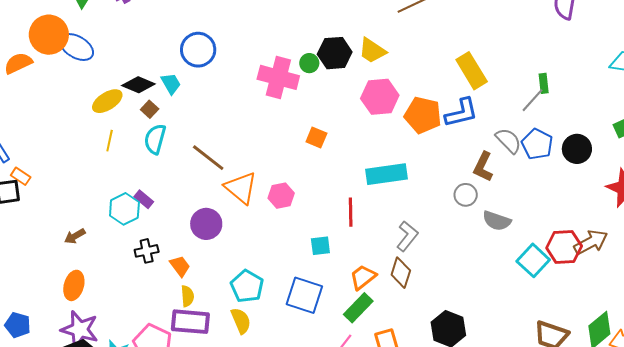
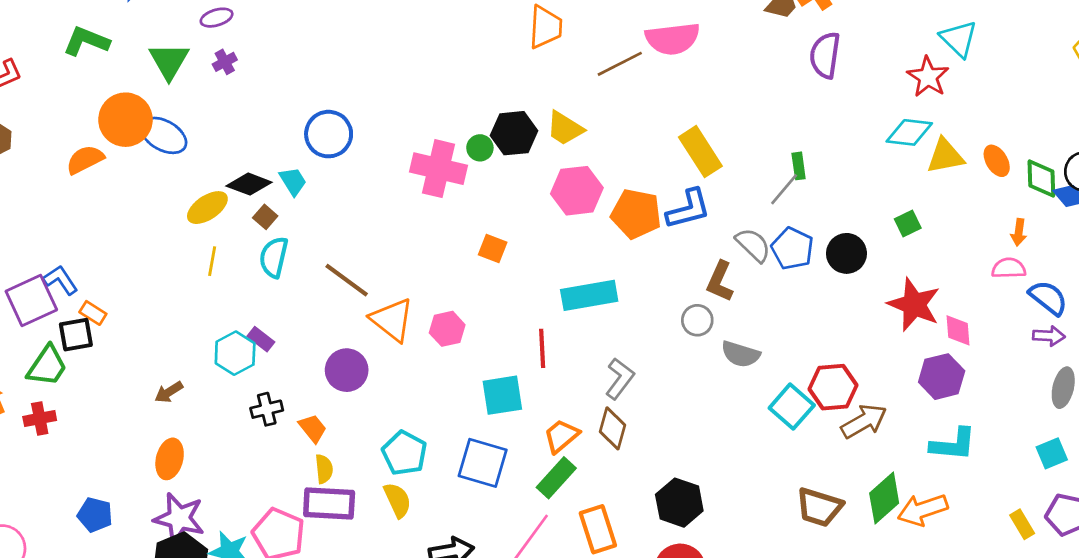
brown arrow: (591, 242) -> (864, 421), moved
cyan square: (320, 246) -> (502, 395), size x1.5

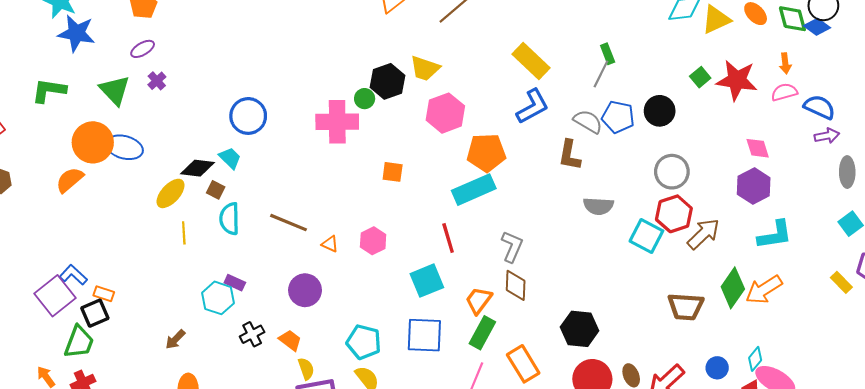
orange pentagon: (636, 214) -> (486, 153), moved
red star: (914, 305) -> (737, 80), moved
orange triangle: (392, 320) -> (330, 244), size x0.5
gray circle: (697, 320) -> (672, 172), moved, size x1.4

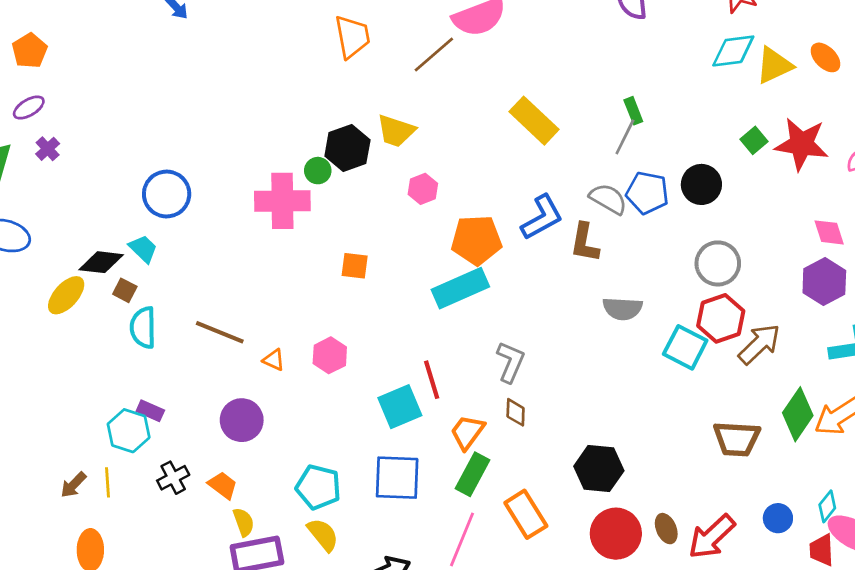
blue L-shape: (533, 106) -> (542, 217), moved
pink hexagon: (445, 113) -> (423, 189), size x0.6
yellow line: (184, 233) -> (108, 482), moved
red line: (448, 238) -> (432, 380), moved
brown diamond: (516, 285) -> (516, 412), size x0.7

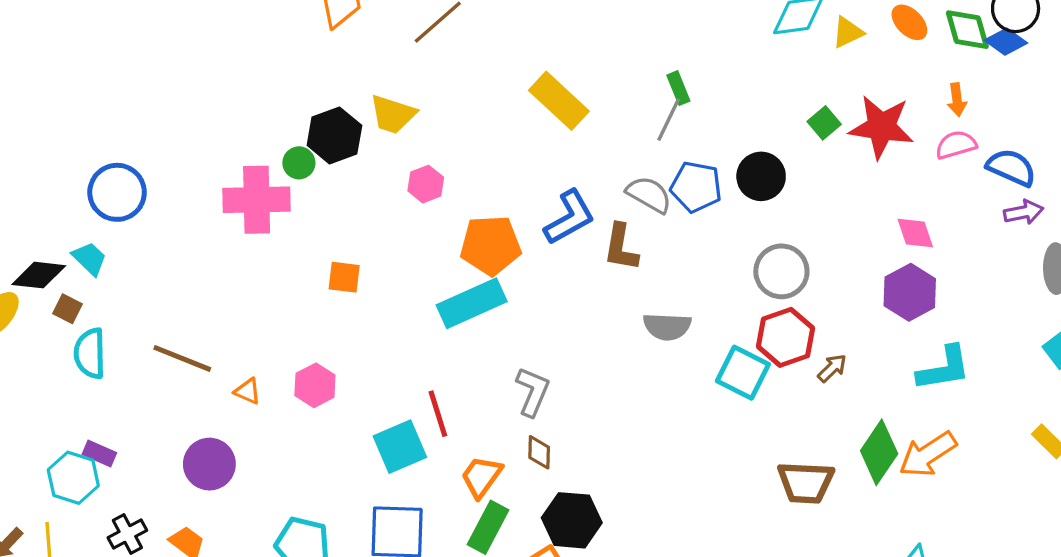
yellow triangle: (774, 65) -> (848, 32), size x0.7
brown arrow: (759, 344) -> (832, 368), size x0.6
black hexagon: (599, 468) -> (572, 520), moved

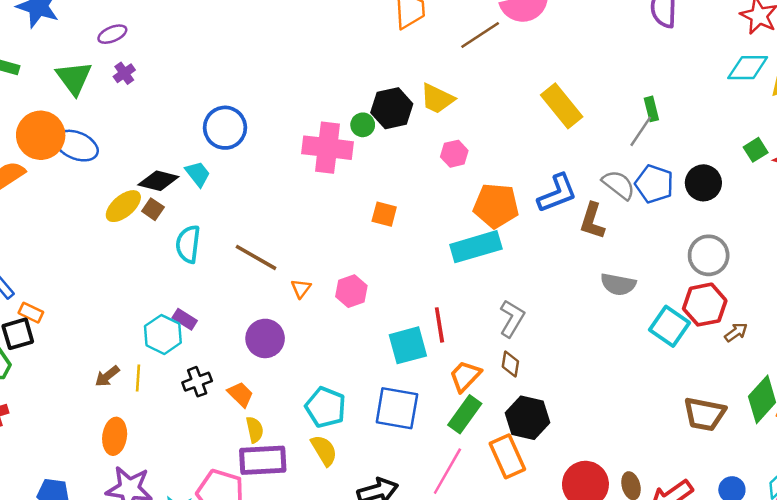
brown square: (68, 309) -> (153, 209), moved
orange triangle: (248, 391) -> (301, 288), turned 35

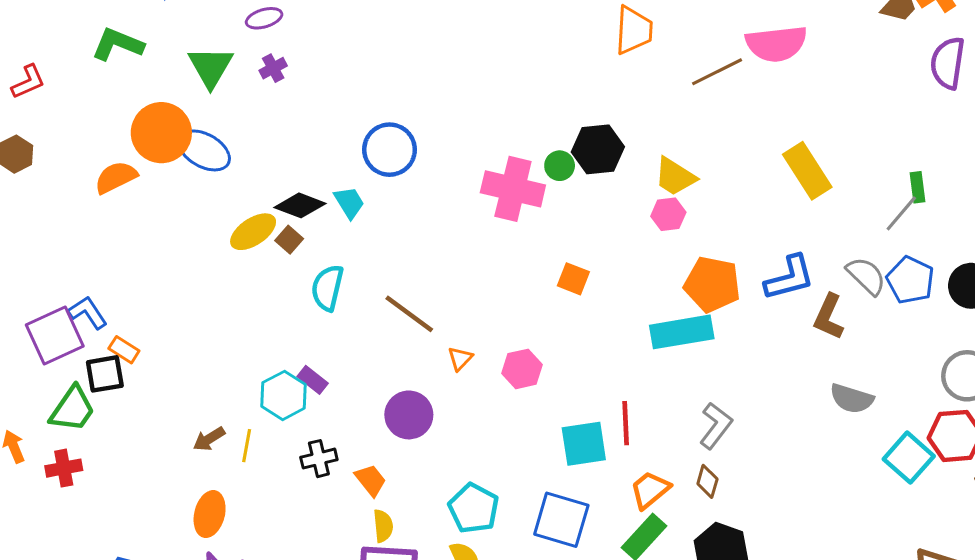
yellow trapezoid: (437, 99) -> (675, 177), moved

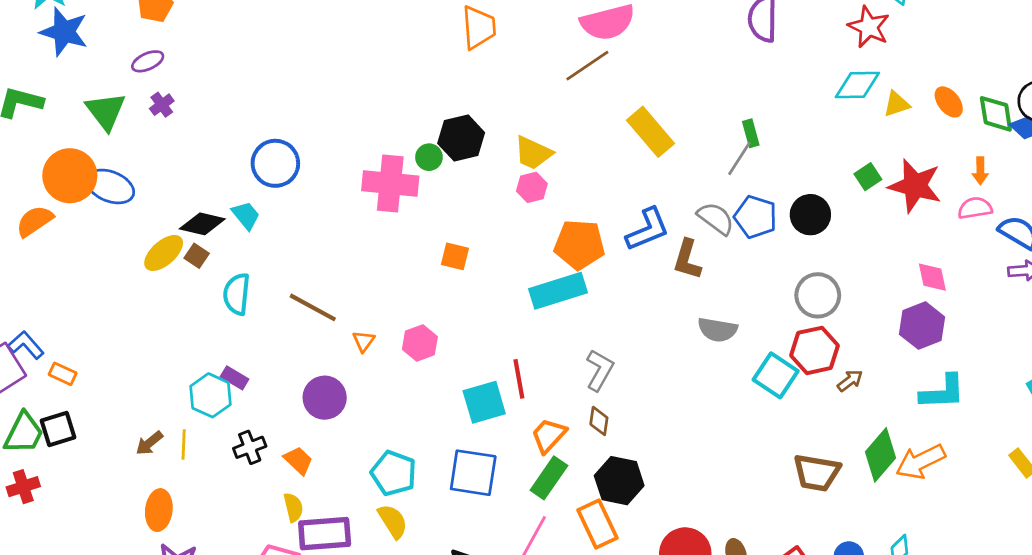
brown line: (717, 72) -> (587, 66), moved
black square: (105, 374) -> (58, 429), moved
yellow semicircle: (383, 526) -> (293, 507), moved

